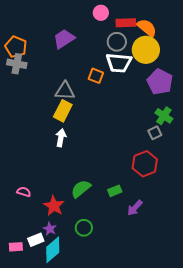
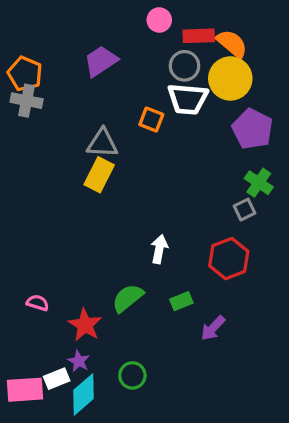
white arrow: (61, 138) -> (159, 249), moved
green circle: (84, 228) -> (132, 375), moved
pink rectangle: (16, 247) -> (25, 390), size x1.6

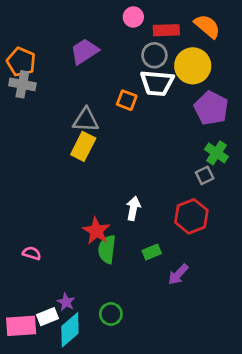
orange semicircle: (232, 44) -> (207, 26), moved
green semicircle: (128, 298) -> (107, 249), turned -44
red star: (85, 325) -> (96, 231), moved

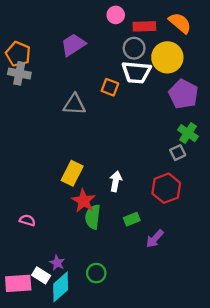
yellow rectangle: (83, 146) -> (72, 173), moved
white rectangle: (48, 317) -> (41, 275), turned 54

